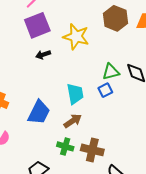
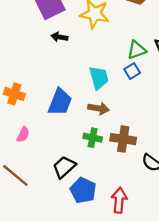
black arrow: (43, 55) -> (59, 37), turned 32
brown arrow: (73, 121) -> (99, 108), turned 48

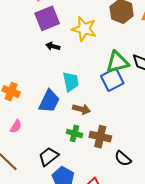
green triangle: (137, 50) -> (117, 62), size x1.4
blue square: (132, 71) -> (112, 80), size x1.6
cyan trapezoid: (99, 78) -> (71, 82), moved

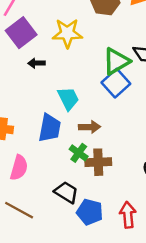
pink semicircle: (16, 126) -> (19, 168), size x1.5
green cross: (74, 133) -> (79, 153), moved, turned 35
brown cross: (100, 137) -> (98, 162), moved
black trapezoid: (49, 157) -> (66, 192), turned 85

